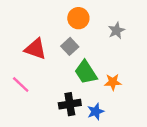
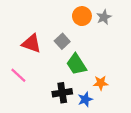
orange circle: (78, 18) -> (82, 16), moved
gray star: (117, 30) -> (104, 17), moved
orange star: (113, 82) -> (101, 83), moved

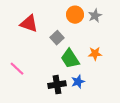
red triangle: (32, 43) -> (29, 24), moved
orange star: (101, 83) -> (95, 54), moved
blue star: (85, 99) -> (78, 82), moved

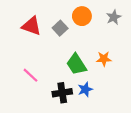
gray star: (95, 16) -> (114, 17), moved
gray square: (57, 38) -> (60, 28), moved
pink line: (17, 69) -> (30, 75), moved

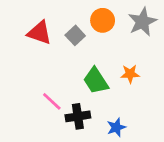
gray star: (114, 17) -> (142, 22), size x1.5
pink line: (30, 75) -> (52, 101), moved
blue star: (85, 89) -> (116, 127), moved

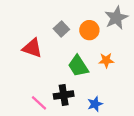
orange circle: (103, 20) -> (89, 30), moved
red triangle: (39, 33) -> (32, 48), moved
pink line: (52, 101) -> (39, 103), moved

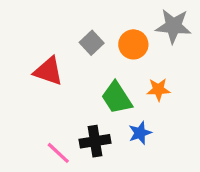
gray star: (116, 18) -> (173, 26), turned 30
blue star: (95, 104) -> (140, 133), moved

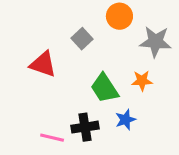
gray star: (173, 26) -> (155, 42), moved
orange circle: (133, 44) -> (119, 16), moved
pink line: (58, 153) -> (52, 138), turned -30

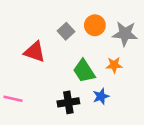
orange circle: (119, 16) -> (95, 25), moved
pink line: (52, 138) -> (13, 99), moved

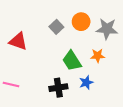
red triangle: (35, 52) -> (18, 41), moved

